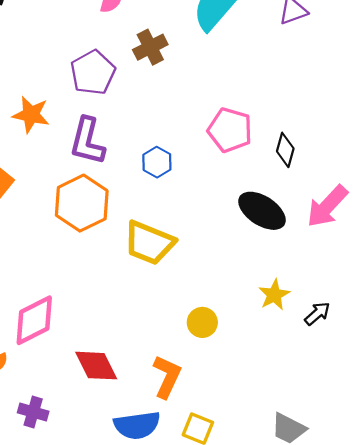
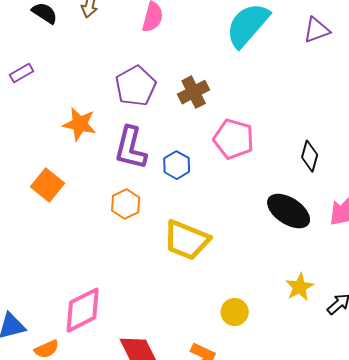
brown cross: (150, 47) -> (194, 92), moved
pink pentagon: (230, 130) -> (234, 139), moved
blue hexagon: (157, 162) -> (177, 165), moved
orange hexagon: (82, 203) -> (126, 204), size x0.6

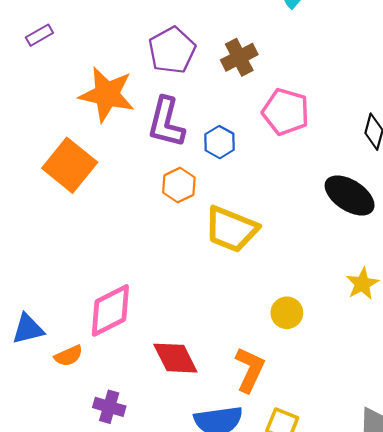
orange star: (80, 124) -> (107, 94), size x1.4
orange square: (48, 185) -> (70, 165), size x1.4
orange hexagon: (126, 204) -> (179, 185), moved

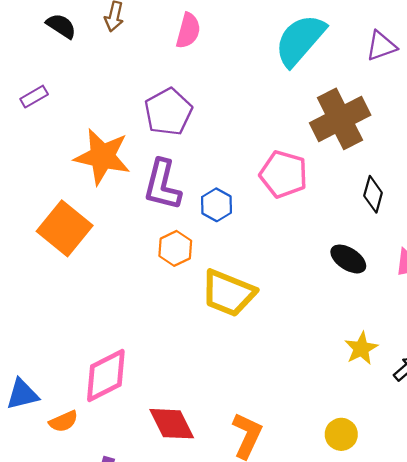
brown cross: (239, 57) -> (340, 119), moved, size x1.6
black ellipse: (350, 195) -> (348, 259), size x0.7
yellow circle: (287, 313) -> (341, 434), moved

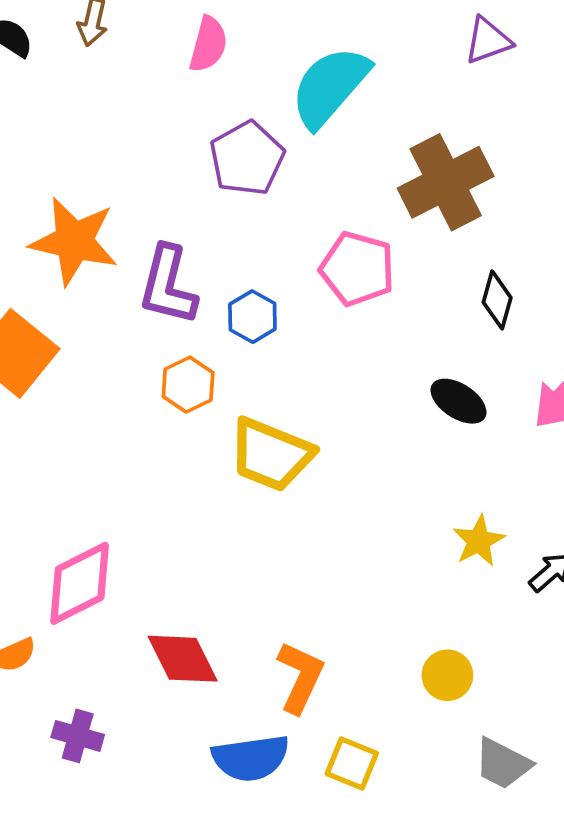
cyan semicircle: (300, 40) -> (330, 87), moved
purple triangle: (381, 46) -> (488, 41), moved
purple pentagon: (168, 112) -> (247, 158), moved

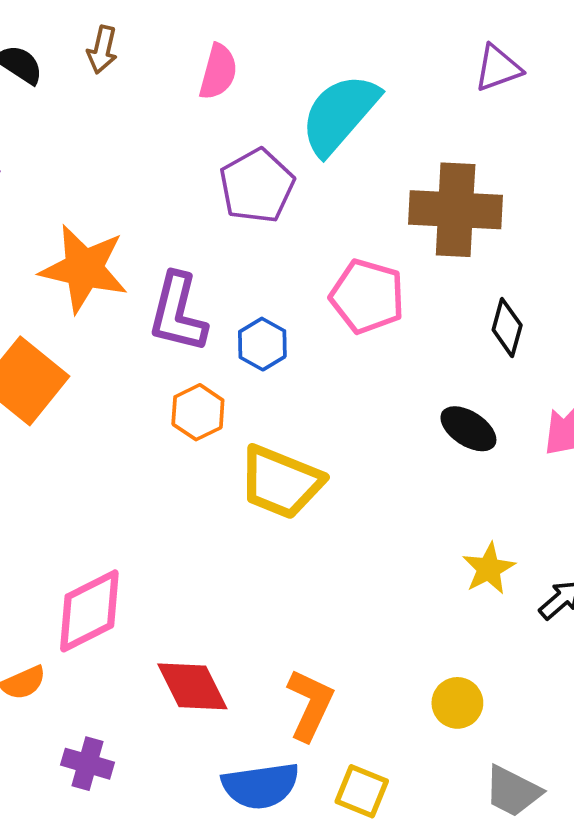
brown cross: (446, 182) -> (456, 210), turned 30

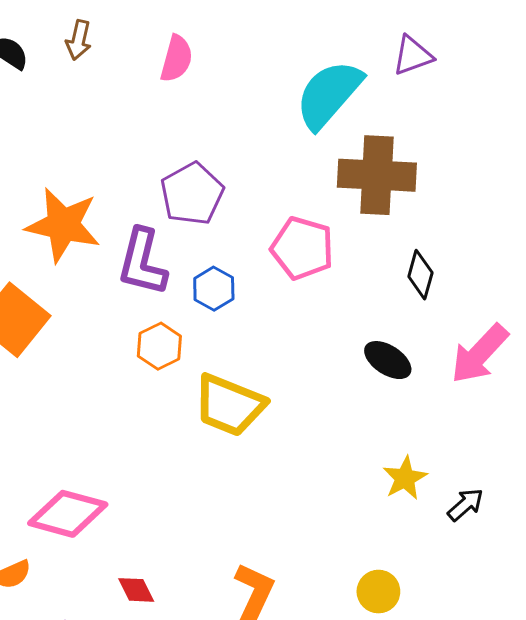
cyan semicircle: (340, 114) -> (329, 94), moved
purple pentagon: (257, 186) -> (192, 194), moved
pink diamond: (89, 611) -> (68, 514), turned 42
red diamond: (192, 686) -> (136, 590), moved, size x0.6

